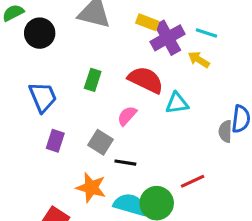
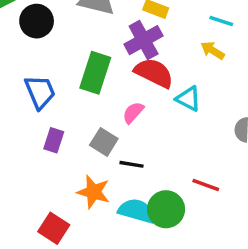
purple cross: (168, 38) -> (144, 40), moved
green rectangle: (93, 80) -> (95, 73), size x1.6
cyan triangle: (177, 103) -> (188, 99), turned 35
red line: (193, 181) -> (206, 185), turned 45

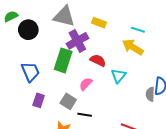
purple cross: (144, 40) -> (77, 41), moved
yellow arrow: (213, 50) -> (133, 47), size x1.5
red semicircle: (154, 73) -> (98, 60), size x0.7
cyan triangle: (188, 99) -> (118, 76), turned 42

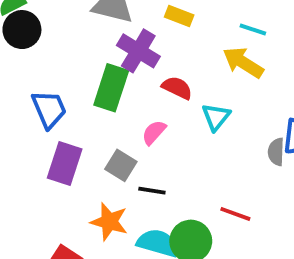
black circle: (28, 30) -> (22, 30), moved
purple cross: (77, 41) -> (138, 51), turned -30
purple rectangle: (39, 100) -> (65, 163), size x1.5

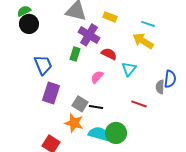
green rectangle: (111, 88) -> (75, 54), size x0.6
gray square: (121, 165) -> (80, 104), moved
red line: (235, 214) -> (139, 104), moved

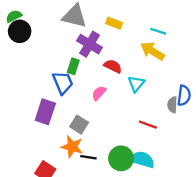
blue trapezoid: (43, 65) -> (63, 83), moved
black line: (96, 107) -> (88, 157), moved
cyan semicircle: (99, 134) -> (142, 160), moved

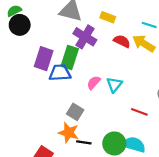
green rectangle: (73, 66) -> (70, 58), size x1.5
red semicircle: (113, 66) -> (122, 41), moved
blue trapezoid: (63, 83) -> (60, 73), turned -70
cyan triangle: (136, 84) -> (114, 85), moved
purple rectangle: (45, 112) -> (44, 59), moved

